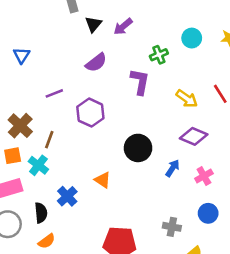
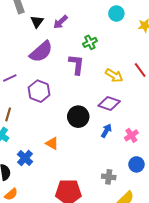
cyan circle: (192, 38) -> (116, 14), moved
purple semicircle: (96, 63) -> (41, 52), size x1.4
purple diamond: (194, 136) -> (109, 103), moved

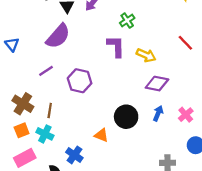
purple semicircle: (41, 52) -> (58, 36), moved
yellow arrow: (114, 75) -> (146, 55), moved
black circle: (78, 117) -> (126, 117), moved

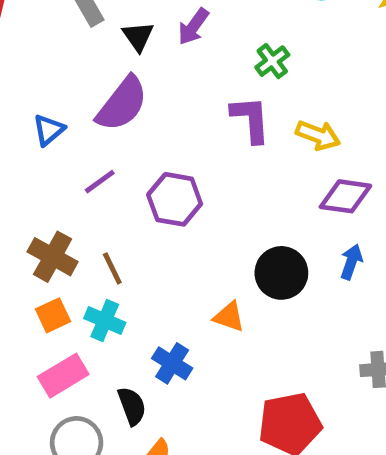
blue triangle: (12, 44) -> (49, 130), moved, turned 32
brown line: (50, 111) -> (112, 268), turned -32

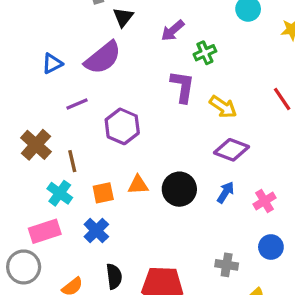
purple arrow: (193, 27) -> (173, 31), moved
orange square: (53, 315) -> (103, 193), moved
orange triangle: (229, 317) -> (138, 185), moved, turned -35
pink rectangle: (63, 376) -> (45, 231), moved
black semicircle: (132, 406) -> (114, 276), moved

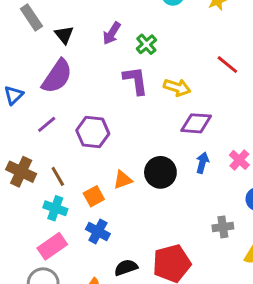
black semicircle: (114, 276) -> (126, 268), turned -85

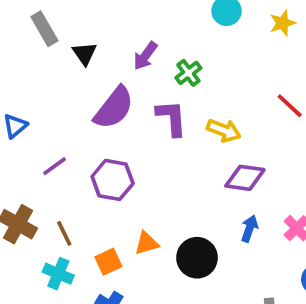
purple semicircle: (57, 76) -> (114, 108), moved
black circle: (160, 172) -> (197, 258), moved

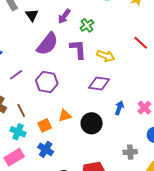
purple diamond: (245, 178) -> (99, 84), moved

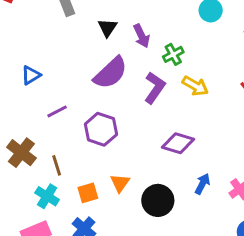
black triangle: (32, 15) -> (108, 28), moved
purple arrow: (64, 16) -> (141, 36), turned -70
purple L-shape: (78, 49) -> (155, 88), turned 30
yellow arrow: (106, 56) -> (195, 86), moved
orange triangle: (65, 116) -> (120, 183), turned -48

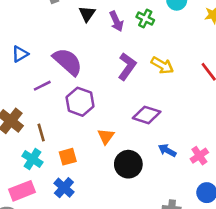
green cross: (173, 54) -> (145, 18), moved, turned -36
purple semicircle: (111, 73) -> (68, 62), moved, turned -96
orange triangle: (120, 183) -> (106, 136), moved
blue arrow: (202, 184) -> (167, 150), turned -90

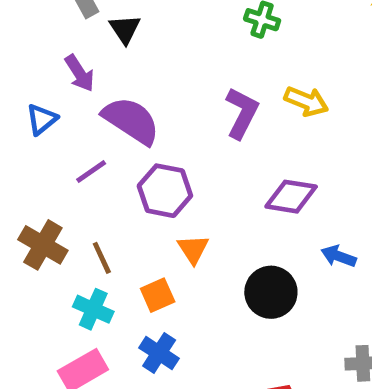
black triangle: (87, 14) -> (125, 29), moved
purple arrow: (116, 21) -> (80, 73), moved
orange triangle: (106, 136) -> (193, 249), moved

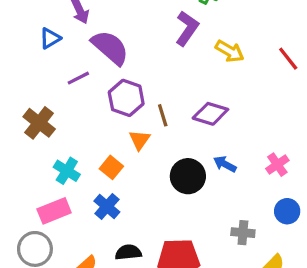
purple L-shape: (242, 113) -> (187, 28), moved
blue arrow: (339, 256) -> (225, 164), moved
brown line: (102, 258) -> (163, 115), moved
orange square: (158, 295) -> (111, 167), turned -35

